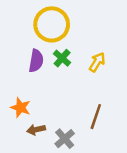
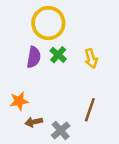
yellow arrow: (97, 62) -> (91, 58), turned 132
orange star: (20, 108) -> (19, 101), turned -30

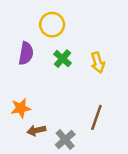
yellow circle: (48, 23) -> (52, 25), size x0.7
purple semicircle: (34, 57) -> (26, 53), moved

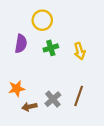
green cross: (63, 59) -> (51, 48), turned 32
gray cross: (65, 140) -> (53, 99), moved

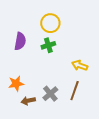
yellow circle: (42, 20) -> (50, 23), moved
yellow arrow: (80, 51) -> (80, 65), moved, turned 126

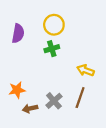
purple semicircle: (20, 41) -> (18, 33), moved

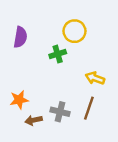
yellow circle: (54, 25) -> (74, 31), moved
gray cross: (54, 101) -> (60, 112), turned -35

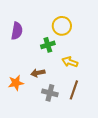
yellow arrow: (95, 78) -> (70, 62), moved
brown arrow: (34, 120) -> (38, 73), moved

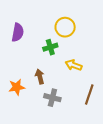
brown arrow: (38, 73) -> (40, 77), turned 88
brown line: (74, 90) -> (89, 95), moved

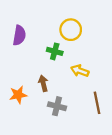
green cross: (50, 47) -> (55, 51), turned 32
brown line: (89, 95) -> (97, 103), turned -30

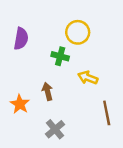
orange star: (18, 95) -> (20, 104), turned -30
gray cross: (57, 106) -> (55, 129), moved, turned 36

